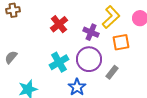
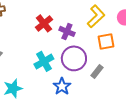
purple cross: (91, 32) -> (67, 31), moved

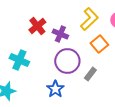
orange square: (106, 41) -> (99, 44), turned -30
cyan cross: (44, 61) -> (19, 60), moved, turned -36

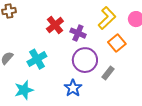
cyan cross: (19, 60) -> (37, 59), turned 36

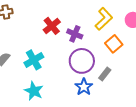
blue star: (73, 88) -> (84, 87), moved
cyan star: (24, 90) -> (34, 91), moved, turned -30

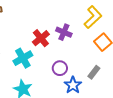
red cross: (52, 26) -> (41, 38), moved
purple circle: (82, 61) -> (60, 68), moved, size x0.6

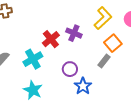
gray rectangle: (94, 72) -> (104, 61), moved

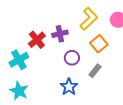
purple cross: (74, 33) -> (60, 34), turned -35
gray rectangle: (104, 61) -> (95, 71), moved
purple circle: (70, 69) -> (72, 58), moved

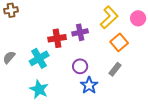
red cross: (37, 40) -> (57, 38), turned 30
purple circle: (72, 58) -> (80, 66), moved

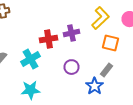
orange square: (119, 42) -> (110, 43), turned -36
blue star: (89, 85) -> (94, 86), moved
cyan star: (39, 89) -> (30, 90), turned -30

